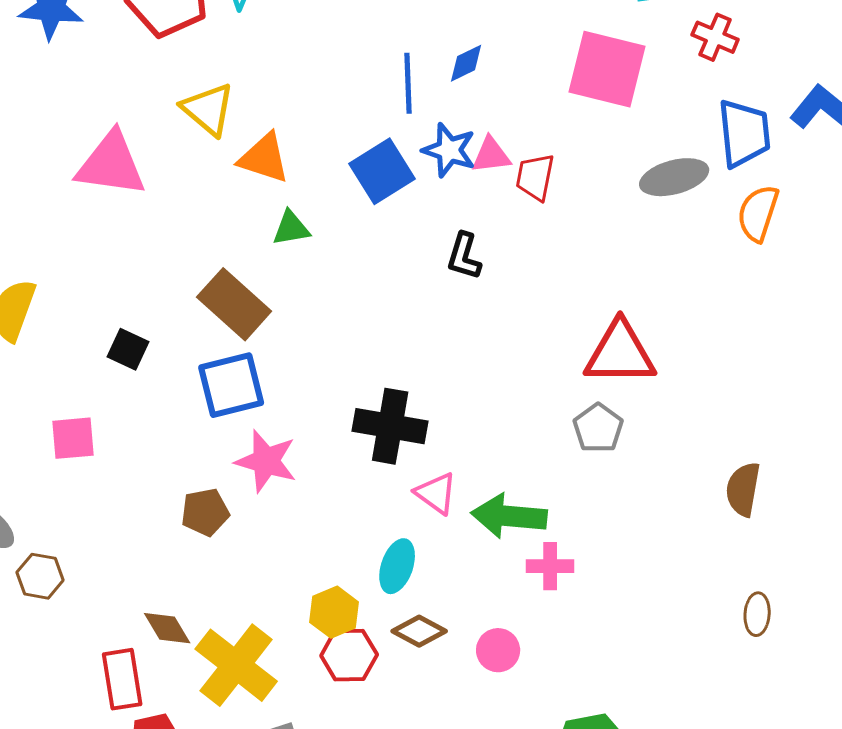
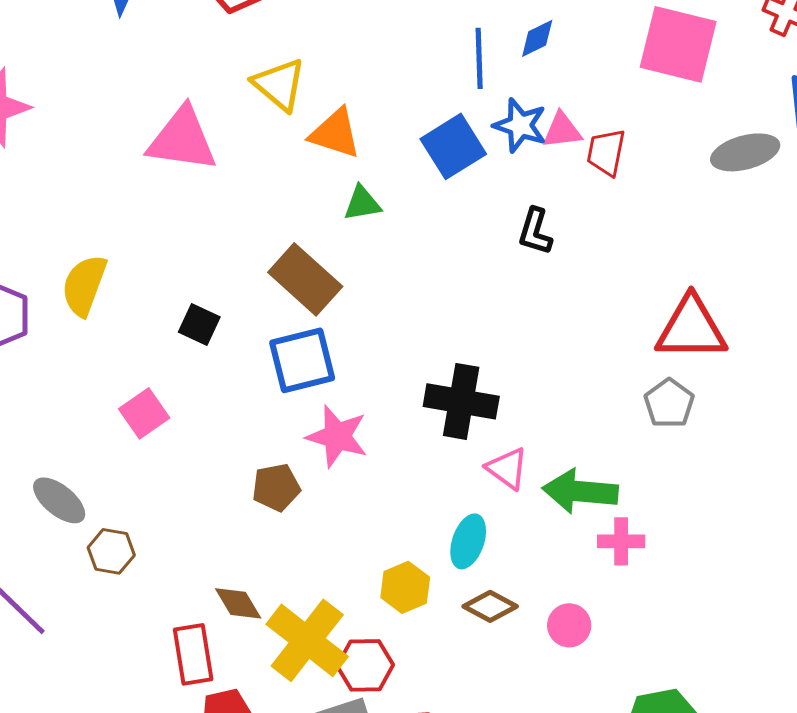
pink square: (73, 438) -> (144, 413), turned -30
red hexagon: (349, 655) -> (365, 665), moved

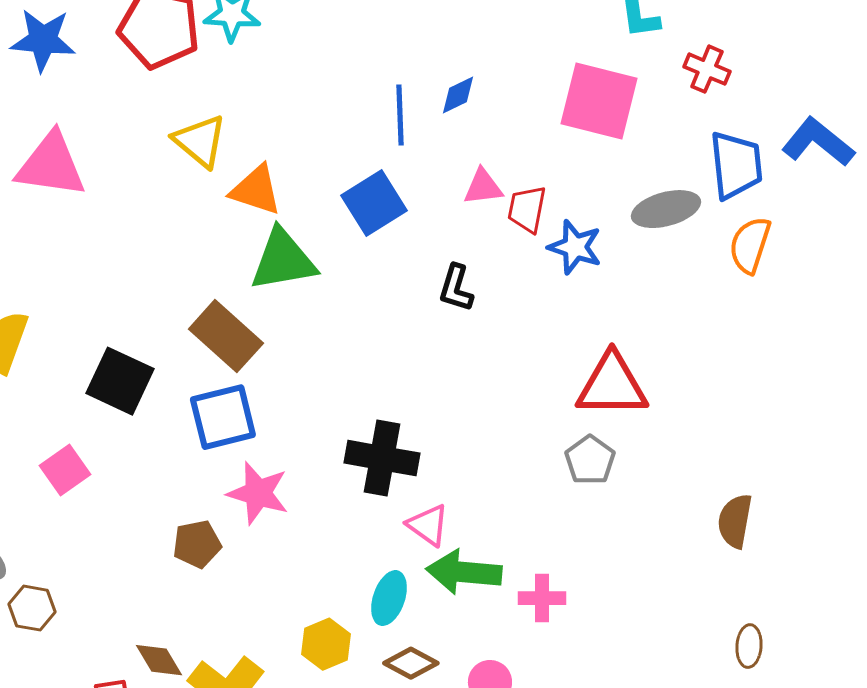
blue star: (520, 125) -> (575, 247), moved
pink triangle: (182, 139) -> (51, 165), moved
green triangle: (362, 203) -> (283, 260), size x1.8
black square: (199, 324) -> (120, 381), size x1.6
green arrow: (580, 491) -> (464, 572), moved

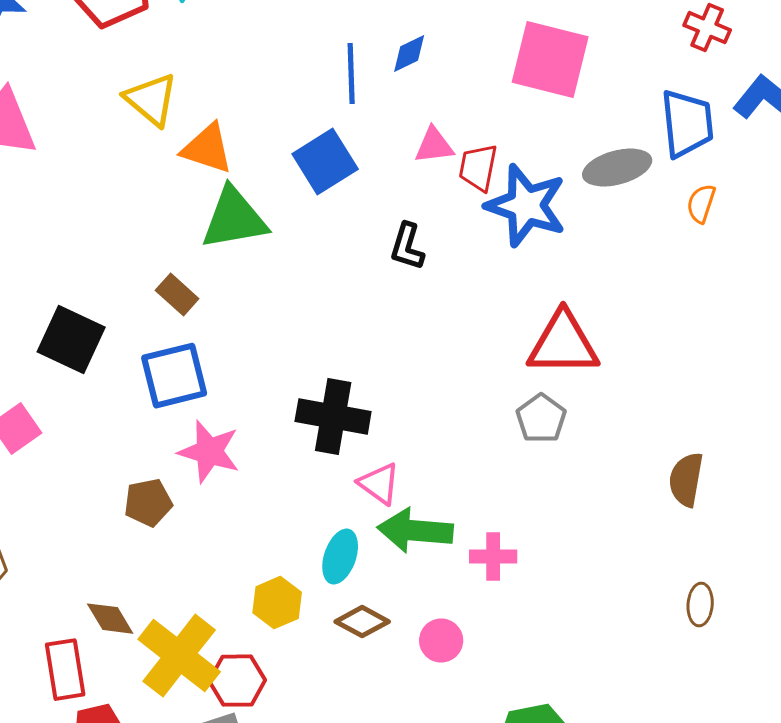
red cross: (707, 69) -> (707, 28), moved
orange semicircle: (750, 245) -> (701, 204), size x0.7
blue star: (575, 247) -> (526, 206), size x1.5
brown rectangle: (226, 336) -> (177, 295), size x0.6

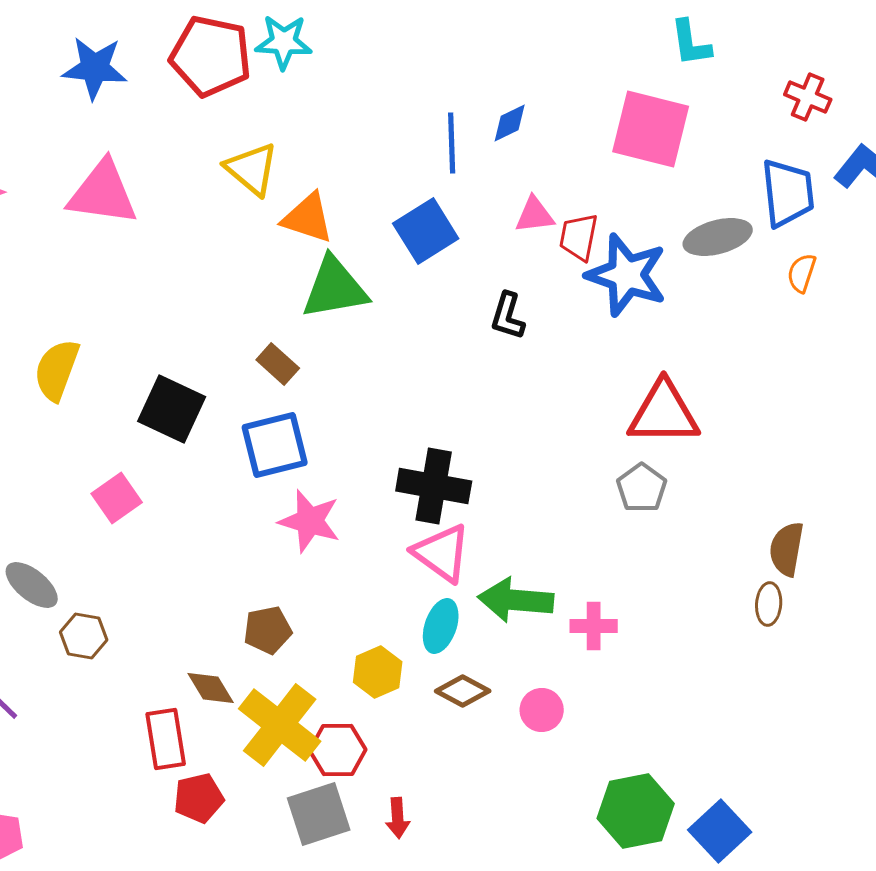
pink triangle: (379, 484) -> (442, 553), moved, size x1.4
brown pentagon: (148, 503) -> (268, 630), moved
brown ellipse: (700, 605) -> (769, 604), moved

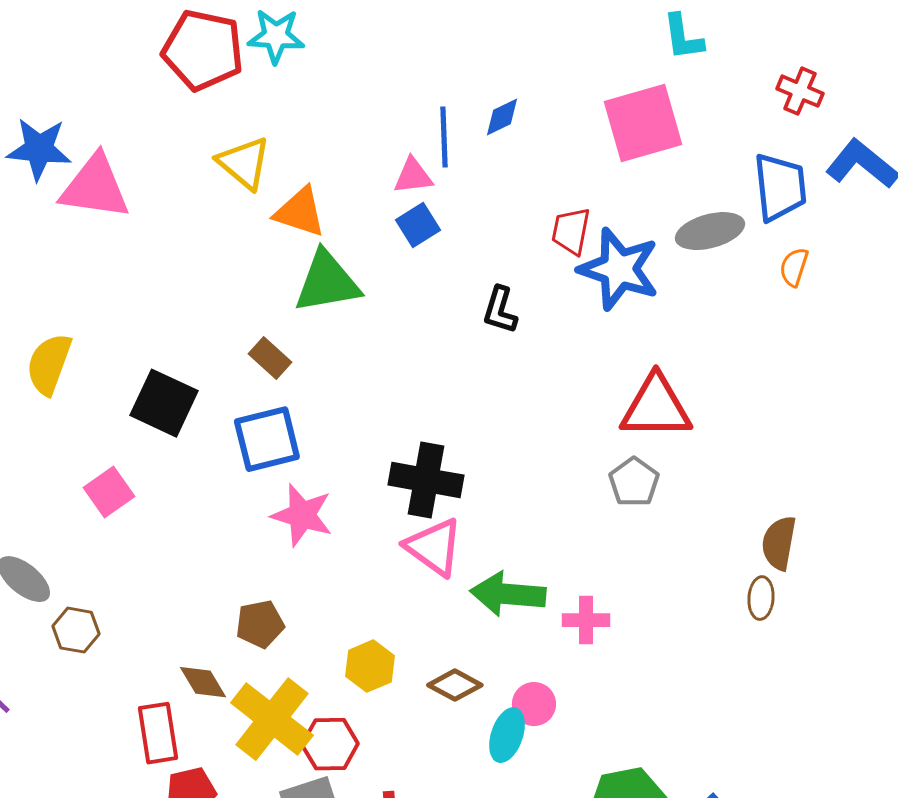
blue star: (95, 68) -> (39, 149), moved
pink square: (651, 129) -> (643, 123), turned -30
pink triangle: (535, 215) -> (413, 176), moved
blue square: (426, 231) -> (418, 225), size x0.7
cyan ellipse: (441, 626) -> (507, 735), moved

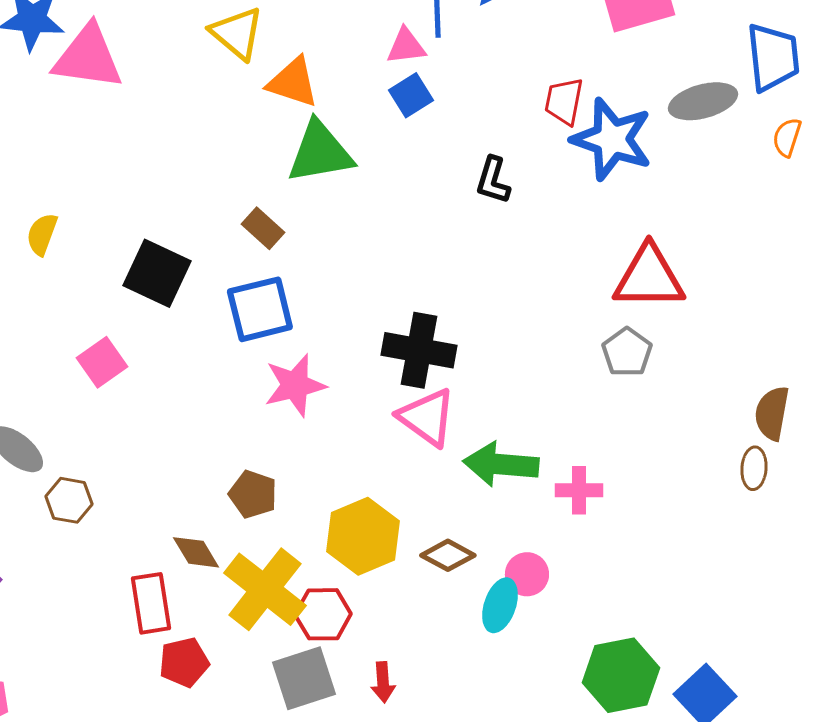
yellow semicircle: (49, 364) -> (42, 234), size x0.7
pink star: (302, 515) -> (295, 385), turned -30
brown pentagon: (260, 624) -> (253, 494), turned 30
yellow hexagon: (370, 666) -> (363, 536), size x1.5

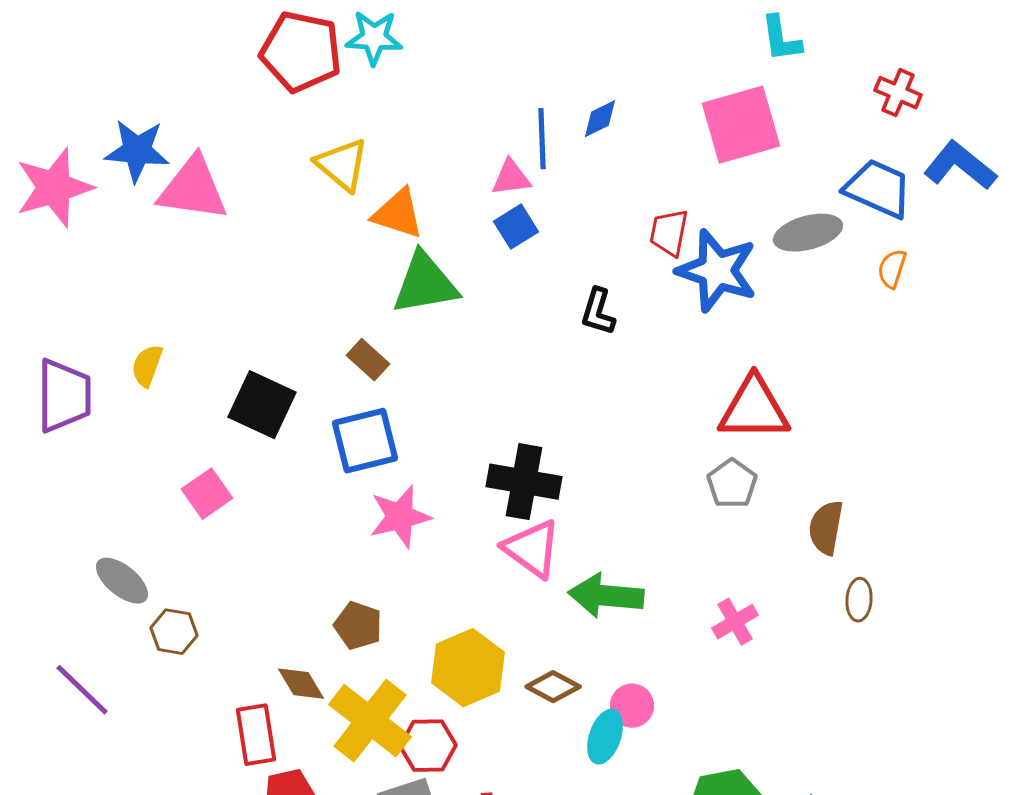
blue trapezoid: (773, 57) -> (878, 189), turned -60
brown semicircle: (772, 413) -> (826, 528), moved
pink cross: (579, 490) -> (735, 622), moved, turned -30

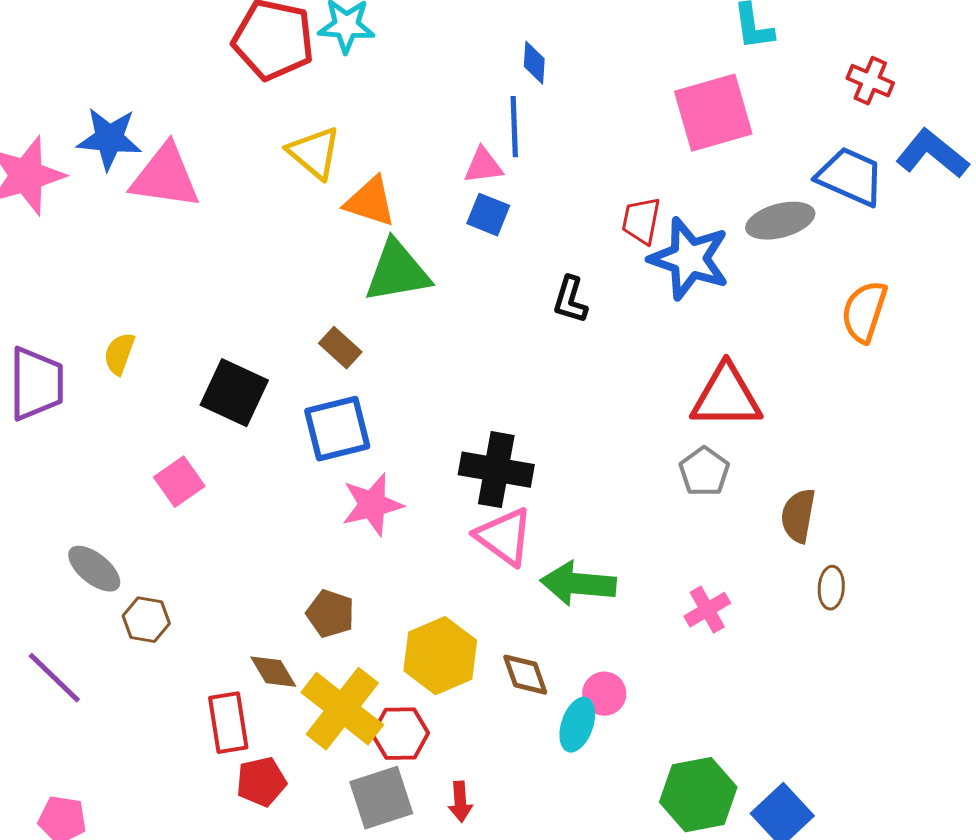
blue diamond: (600, 119) -> (534, 63), moved, turned -60
blue square: (516, 227) -> (488, 215), turned -36
orange semicircle: (892, 269) -> (864, 312), moved, size x1.6
brown diamond: (553, 687) -> (525, 675), turned 42

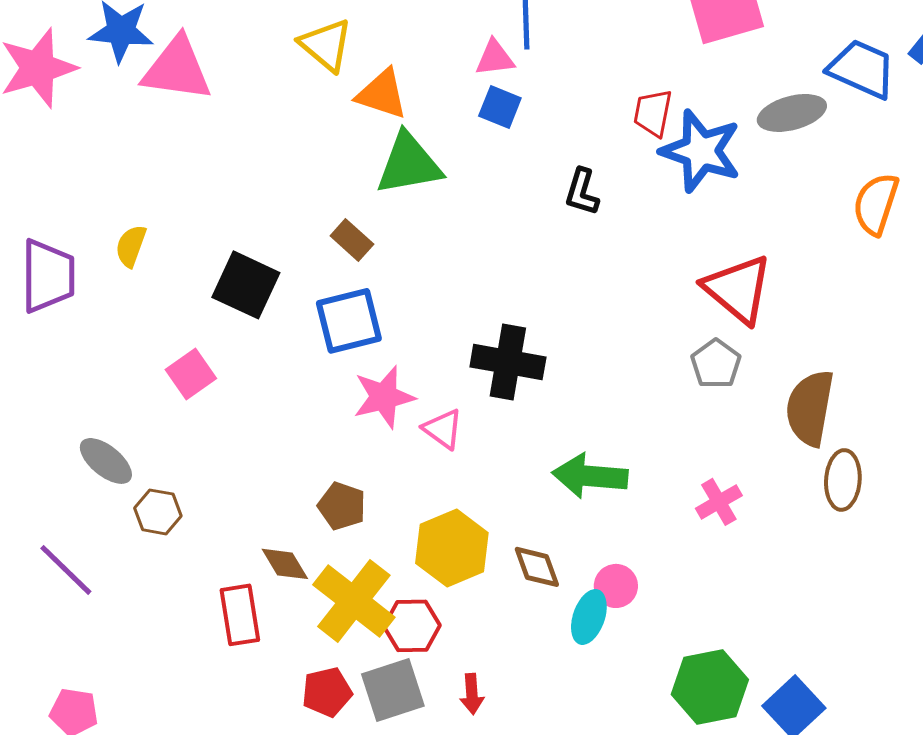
red triangle: (726, 397) -> (738, 289), turned 40
brown semicircle: (798, 516) -> (810, 408), size x1.4
pink triangle: (504, 537) -> (443, 429), moved, size x0.7
brown ellipse: (831, 588) -> (843, 480), size x1.4
red pentagon: (261, 782) -> (327, 692), moved

